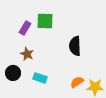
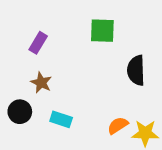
green square: (45, 21) -> (102, 31), moved
black semicircle: (75, 46) -> (136, 70), moved

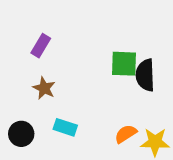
green square: (102, 31) -> (124, 64), moved
black circle: (20, 112) -> (21, 134), moved

